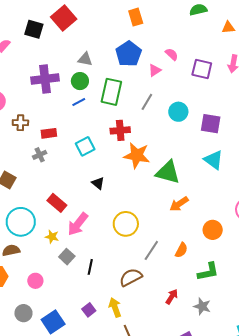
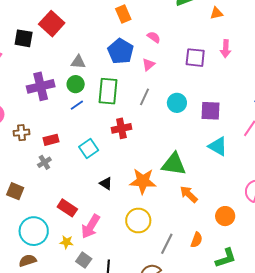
pink semicircle: (172, 54) -> (154, 37), moved
orange star: (137, 155) -> (143, 181), moved
orange arrow: (179, 204) -> (189, 194), turned 84

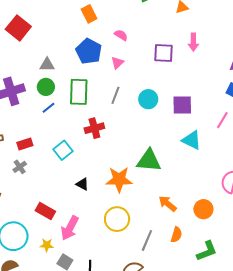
orange arrow: (189, 194) -> (167, 204), moved

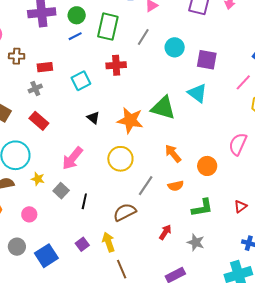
cyan triangle: (192, 140) -> (197, 93), moved
red rectangle: (45, 211) -> (39, 121), moved
orange semicircle: (176, 235) -> (176, 186), turned 49
yellow star: (47, 245) -> (38, 179), moved

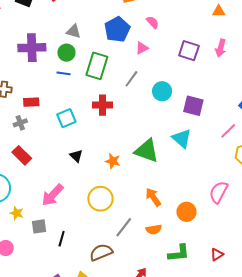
blue line: (75, 36) -> (64, 73), turned 32
orange star: (130, 120) -> (113, 161), size x0.6
gray square: (61, 191) -> (39, 226), turned 35

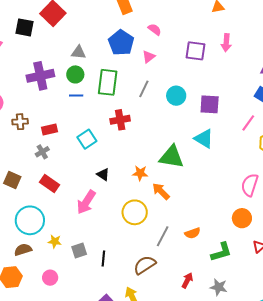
pink arrow: (53, 195) -> (86, 202), moved
orange arrow: (153, 197) -> (161, 191), moved
orange circle: (186, 212) -> (242, 218), moved

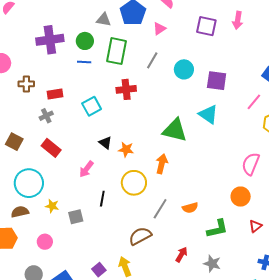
gray triangle: (78, 52) -> (104, 20), moved
orange star: (140, 173) -> (126, 149), moved
orange arrow: (161, 191) -> (162, 164), turned 54
pink arrow: (86, 202) -> (86, 169), size x0.7
black line: (103, 259) -> (102, 199), moved

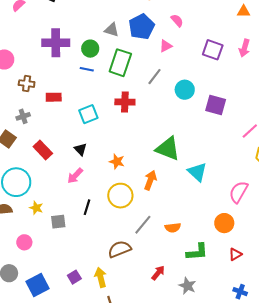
cyan triangle: (208, 114) -> (197, 172), moved
gray cross: (46, 116) -> (23, 116), moved
black triangle: (105, 143) -> (80, 149), moved

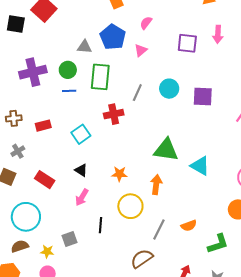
pink semicircle: (177, 20) -> (146, 23), turned -88
gray line: (154, 77) -> (137, 93), moved
yellow star: (36, 208) -> (47, 252), moved
gray square: (58, 222) -> (69, 239), moved

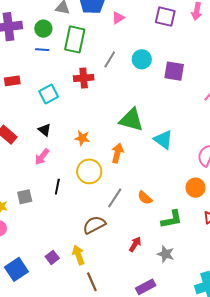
orange semicircle: (189, 226) -> (145, 198), turned 56

